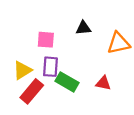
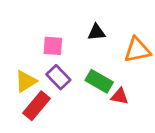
purple rectangle: (50, 67) -> (58, 77), turned -48
green rectangle: (67, 82) -> (99, 81), moved

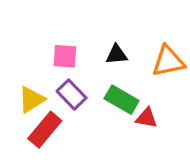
black triangle: (96, 32) -> (117, 55), moved

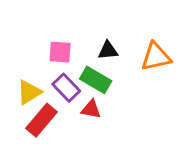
green rectangle: (122, 100) -> (96, 80), moved
red triangle: (147, 118) -> (91, 109), moved

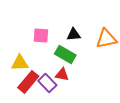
purple rectangle: (66, 88) -> (47, 83), moved
yellow triangle: (29, 92) -> (20, 63), turned 30

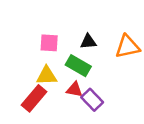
yellow triangle: (20, 63) -> (47, 76), moved
purple rectangle: (47, 83) -> (92, 100), moved

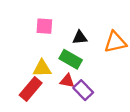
pink square: (49, 43) -> (44, 26), moved

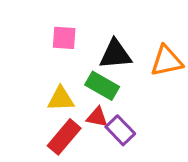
black triangle: (80, 38) -> (115, 54), size x1.5
red rectangle: (31, 89) -> (64, 137), moved

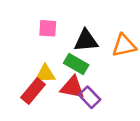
red triangle: (97, 117) -> (72, 87), size x1.5
red rectangle: (64, 137) -> (33, 91), moved

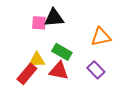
black triangle: (86, 41) -> (54, 18), moved
purple rectangle: (90, 97) -> (96, 70), moved

